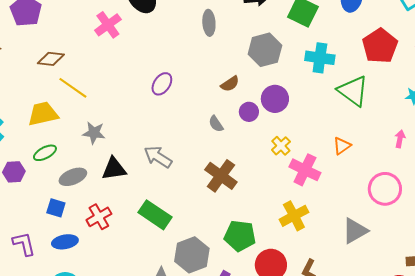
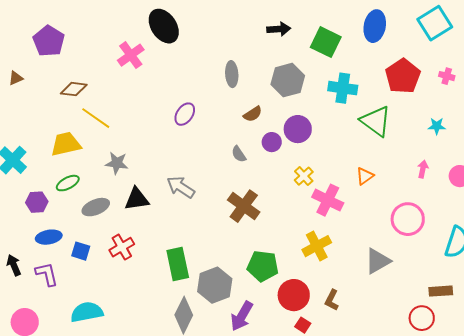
gray ellipse: (209, 23) -> (232, 74), moved
blue square: (56, 208) -> (81, 251), moved
green rectangle: (155, 215) -> (178, 264), moved, turned 44
blue ellipse: (65, 242) -> (49, 237), moved

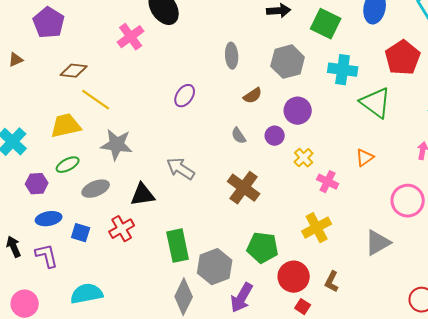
purple circle: (272, 142) -> (275, 136), moved
gray star: (117, 163) -> (117, 145), size x1.4
black triangle: (137, 199) -> (143, 195), moved
pink cross: (328, 200) -> (328, 182), size x0.7

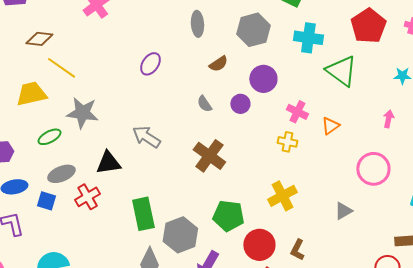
yellow cross: (304, 158) -> (287, 142), moved, turned -36
green ellipse: (68, 165) -> (49, 137), moved
pink cross: (328, 182) -> (297, 112), moved
gray ellipse: (96, 189) -> (61, 174), moved
gray triangle: (378, 243) -> (343, 211), size x0.7

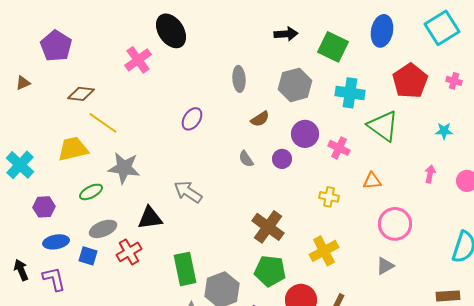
pink cross: (297, 112) -> (339, 148), moved
orange triangle: (330, 126) -> (372, 181), turned 30
brown cross: (209, 156) -> (268, 227), moved
pink circle: (373, 169) -> (395, 224), moved

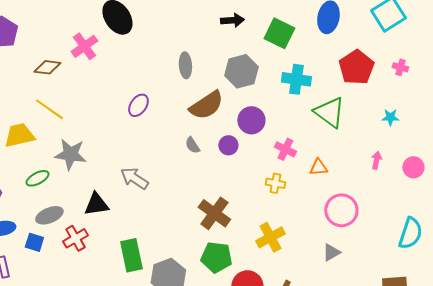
brown diamond: (81, 94) -> (47, 67), moved
brown semicircle: (260, 119) -> (206, 105), size x1.8
pink cross: (339, 148) -> (285, 149), moved

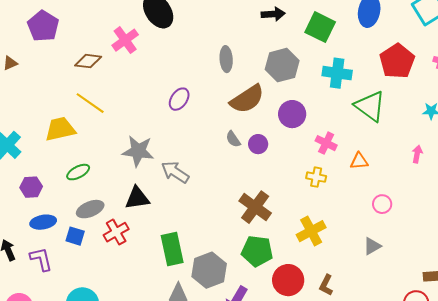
purple circle: (228, 145) -> (258, 144), moved
gray star: (70, 154) -> (138, 151), moved
pink circle: (341, 210) -> (382, 204), size x0.6

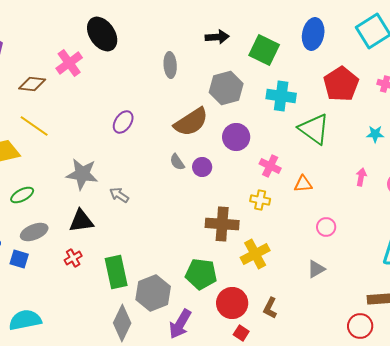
gray ellipse: (226, 59) -> (170, 65), moved
gray arrow: (175, 172) -> (119, 195), size x0.7
brown cross: (255, 207) -> (222, 224), moved, turned -32
red cross: (116, 232) -> (73, 258), moved, size x0.7

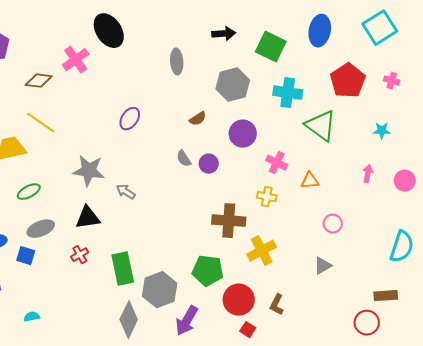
brown semicircle: (191, 122) -> (198, 119), size x0.5
cyan semicircle: (25, 320) -> (32, 317), size x0.5

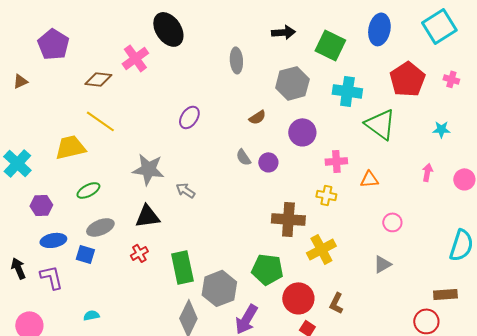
pink cross: (277, 163) -> (336, 161), turned -30

